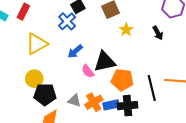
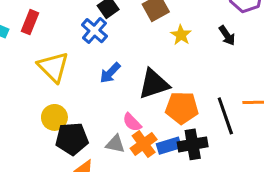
yellow triangle: (37, 44) -> (53, 67), turned -40
pink semicircle: (88, 71) -> (132, 122), moved

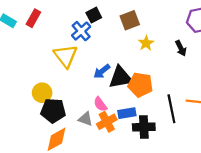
yellow triangle: (53, 67) -> (66, 56), moved
blue arrow: (110, 73) -> (102, 71), moved
orange pentagon: (182, 108) -> (140, 85), moved
blue rectangle: (169, 146) -> (127, 113), moved

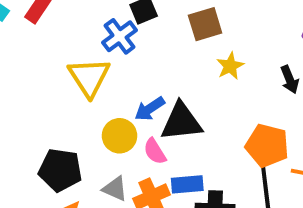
orange pentagon: (140, 85) -> (267, 145), moved
yellow circle: (42, 93) -> (120, 136), moved
pink semicircle: (100, 104) -> (155, 151), moved

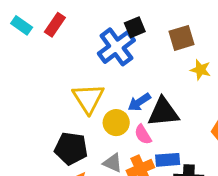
blue cross: (120, 36) -> (116, 47), size x1.4
yellow star: (230, 66) -> (200, 70), turned -30
yellow triangle: (89, 77) -> (88, 98), moved

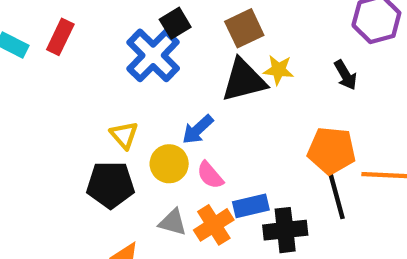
yellow triangle: (88, 98) -> (124, 135), size x0.6
black triangle: (163, 112) -> (244, 80), moved
black pentagon: (71, 148) -> (110, 185), moved

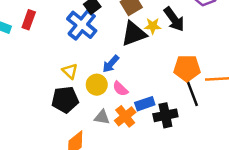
black arrow: (345, 75) -> (174, 19), moved, size x1.5

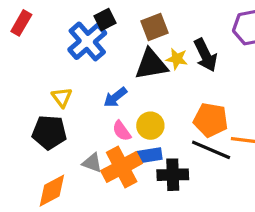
yellow circle: (97, 85) -> (150, 126), moved
black line: (191, 91) -> (211, 150), turned -56
orange cross: (125, 116) -> (122, 167), size x1.4

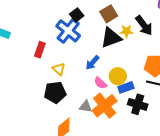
red rectangle: (21, 23) -> (40, 50), moved
blue rectangle: (149, 155) -> (126, 87), moved
black cross: (173, 175) -> (138, 104), turned 30

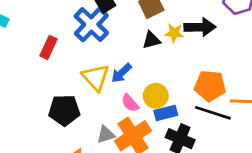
black arrow: (144, 25) -> (200, 27), turned -60
black triangle: (111, 38) -> (151, 40), size x0.6
yellow triangle: (59, 69) -> (96, 77), moved, size x1.5
gray triangle: (86, 107) -> (106, 134), turned -32

